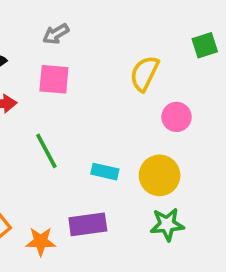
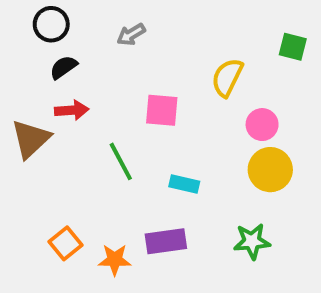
green square: (205, 45) -> (293, 47), turned 32
pink square: (54, 79) -> (162, 110), moved
yellow circle: (160, 175) -> (270, 170), moved

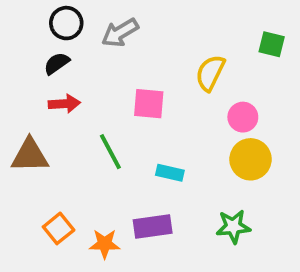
black circle: (51, 24) -> (66, 23), moved
gray arrow: (131, 34) -> (120, 33), size x1.4
brown triangle: (31, 139) -> (30, 155), moved, turned 42

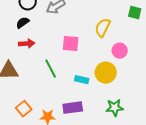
yellow circle: (251, 159) -> (106, 73), moved

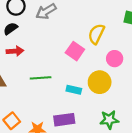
pink square: (71, 44) -> (75, 51), moved, turned 30
green line: (51, 69) -> (41, 78), turned -66

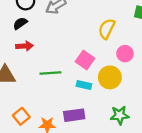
pink square: (75, 51) -> (85, 60), moved

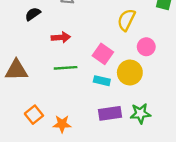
red arrow: (24, 46) -> (61, 37), moved
purple rectangle: (74, 115) -> (110, 113), moved

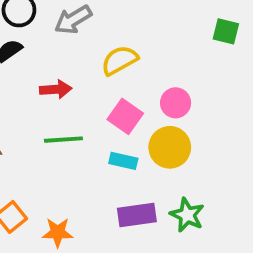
yellow semicircle: (126, 20) -> (119, 60), moved, turned 35
pink circle: (146, 47) -> (176, 103), moved
green star: (140, 113) -> (187, 215), turned 30

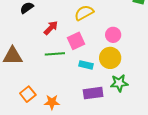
red arrow: (56, 89) -> (51, 28), turned -42
pink square: (125, 116) -> (76, 41), moved, turned 30
green star: (187, 215) -> (119, 83), moved, turned -30

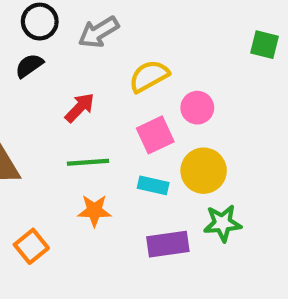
pink circle: (113, 35) -> (197, 108), moved
pink square: (76, 41) -> (155, 135), moved
orange star: (52, 102) -> (94, 211), moved

